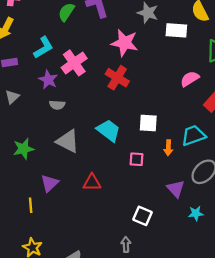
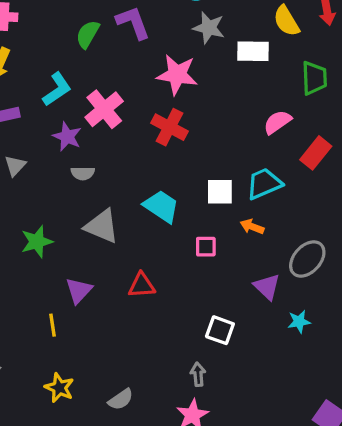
cyan trapezoid: (193, 135) -> (264, 184), moved
orange arrow: (168, 148) -> (252, 227), turned 112

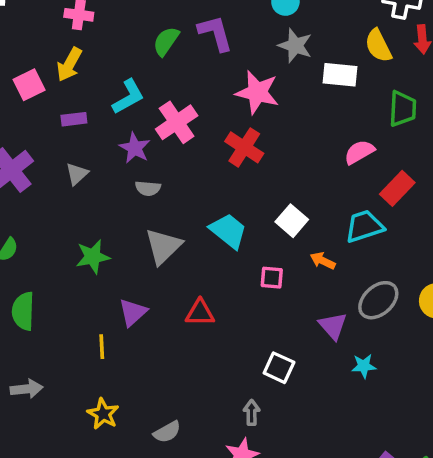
cyan trapezoid: (264, 184) -> (364, 226), moved
white square: (220, 192) -> (292, 221), turned 36
gray triangle: (102, 226) -> (163, 246), turned 48

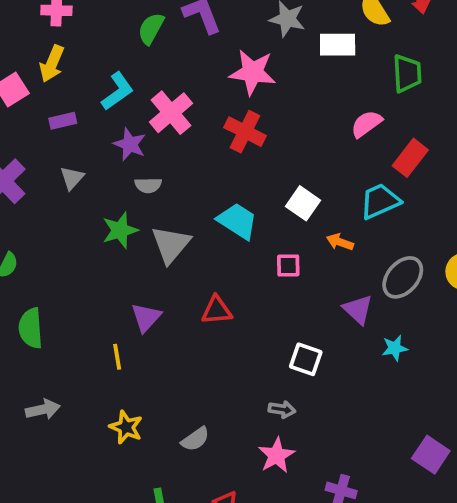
green star: (93, 257) -> (120, 230), moved
gray arrow: (252, 412) -> (282, 409), turned 105

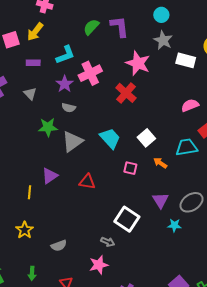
gray triangle: (72, 178) -> (30, 94), turned -40
gray ellipse: (403, 277) -> (191, 202), moved
white square: (306, 359) -> (127, 219), size x1.4

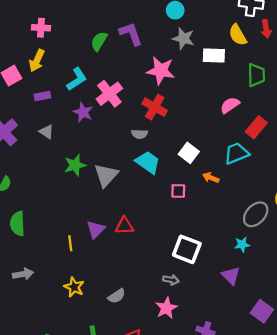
gray semicircle: (69, 108) -> (140, 134), moved
purple triangle: (50, 176) -> (96, 229), moved
red triangle: (87, 182) -> (124, 226), moved
purple triangle: (160, 200) -> (231, 276), moved

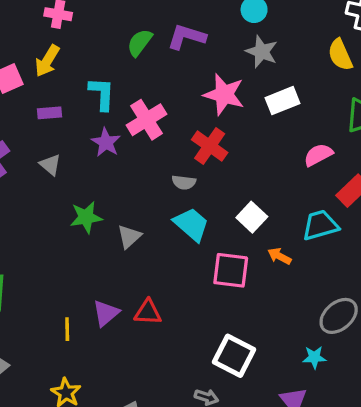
purple L-shape: (131, 34) -> (187, 37), turned -60
white rectangle: (214, 56) -> (282, 101), moved, turned -30
cyan L-shape: (77, 79) -> (102, 94), turned -60
gray triangle: (106, 175) -> (129, 237), size x0.7
pink square: (178, 191) -> (231, 270), size x1.6

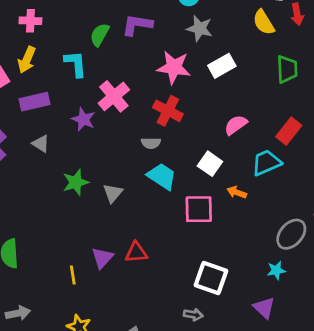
cyan L-shape: (102, 94) -> (75, 64), moved
purple rectangle: (50, 113) -> (34, 102), size x1.5
pink semicircle: (318, 155) -> (236, 125), moved

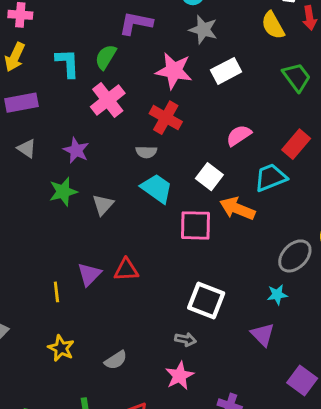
green semicircle: (100, 35) -> (106, 57), moved
green trapezoid: (287, 69) -> (297, 77), turned -36
purple star: (83, 119) -> (76, 150), moved
orange arrow: (237, 192) -> (237, 209), size x1.6

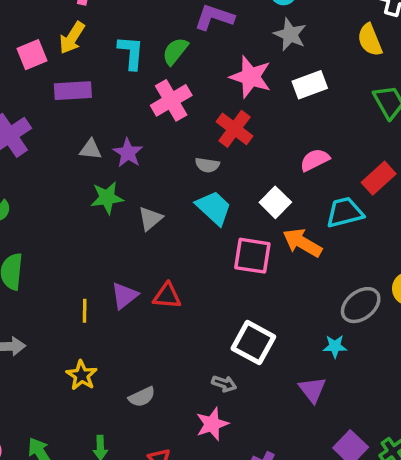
gray triangle: (27, 148) -> (91, 149), moved, turned -36

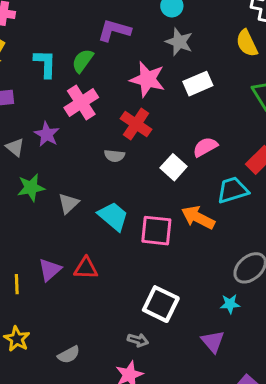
gray triangle: (91, 149) -> (15, 147), turned 36
purple star: (128, 153) -> (47, 134), moved
white square: (275, 202) -> (174, 167), moved
cyan trapezoid: (214, 208) -> (113, 216), moved

